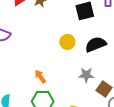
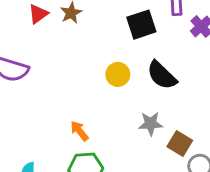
black semicircle: (96, 44) -> (162, 75), turned -110

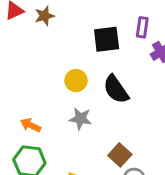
gray star: (151, 124) -> (80, 119), moved
orange arrow: (79, 131) -> (31, 125), turned -36

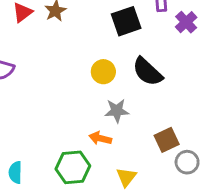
orange arrow: (31, 125) -> (100, 138), moved
brown square: (120, 155) -> (167, 140), turned 35

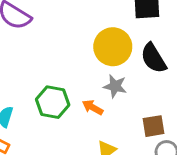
yellow circle: (103, 72) -> (113, 47), size x1.6
green hexagon: (73, 167) -> (53, 102), moved

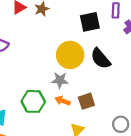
gray star: (115, 86) -> (60, 80), moved
brown square: (153, 126) -> (86, 101), moved

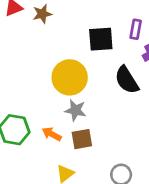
black semicircle: (101, 59) -> (127, 80), moved
gray star: (60, 80) -> (76, 110), moved

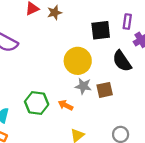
brown square: (82, 139) -> (105, 90), moved

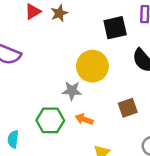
gray star: (83, 86) -> (72, 91), moved
brown square: (105, 90) -> (128, 108), moved

